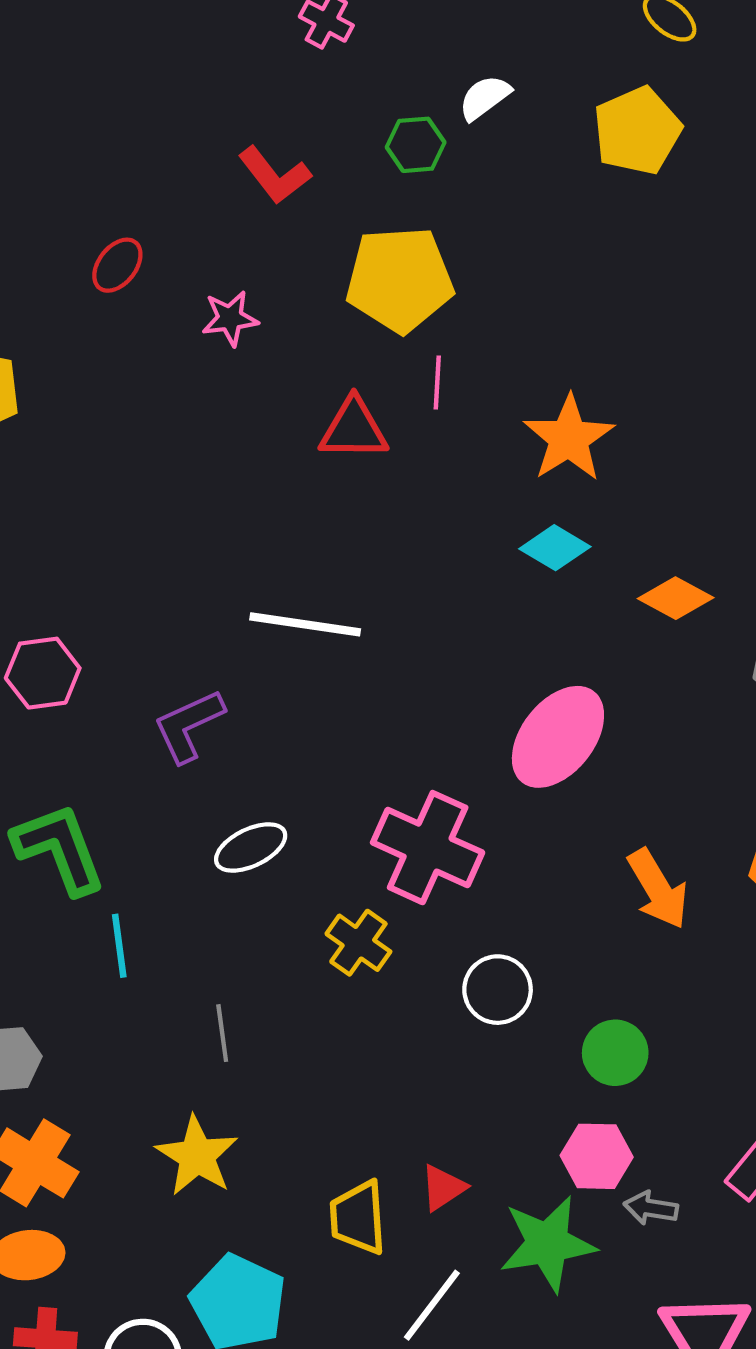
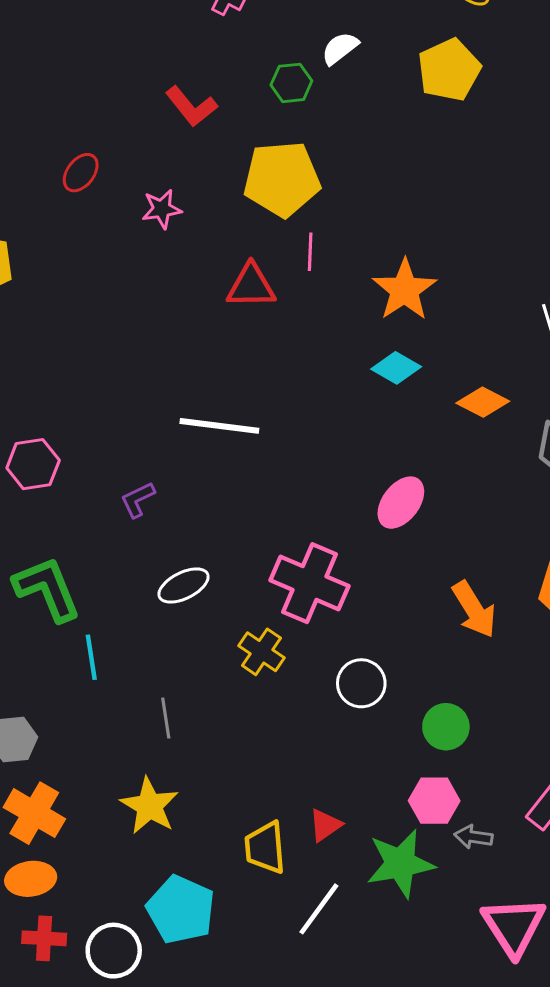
purple L-shape: (189, 726) -> (138, 500), size x0.7
pink ellipse: (558, 737) -> (401, 503), size x0.7

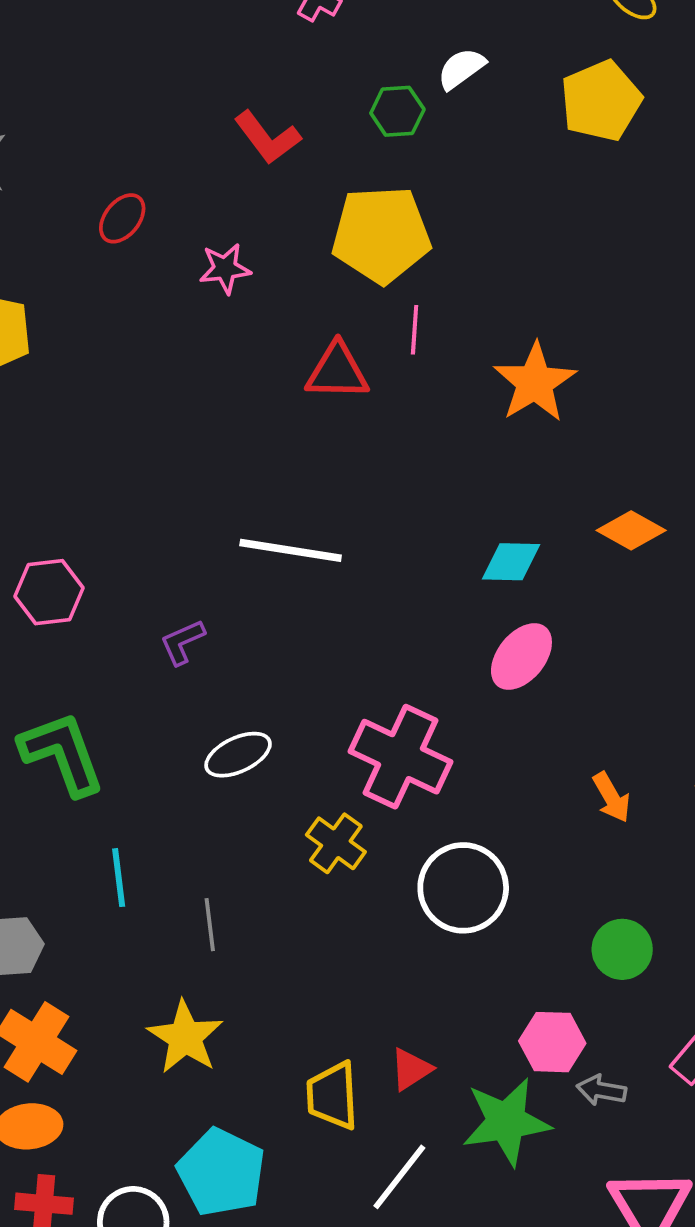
cyan diamond: (396, 368) -> (511, 562), moved, turned -30
orange arrow: (474, 609) -> (612, 797), size x0.7
cyan line: (91, 657) -> (119, 878), moved
white circle: (361, 683) -> (463, 888), size x1.4
green circle: (446, 727) -> (622, 949), moved

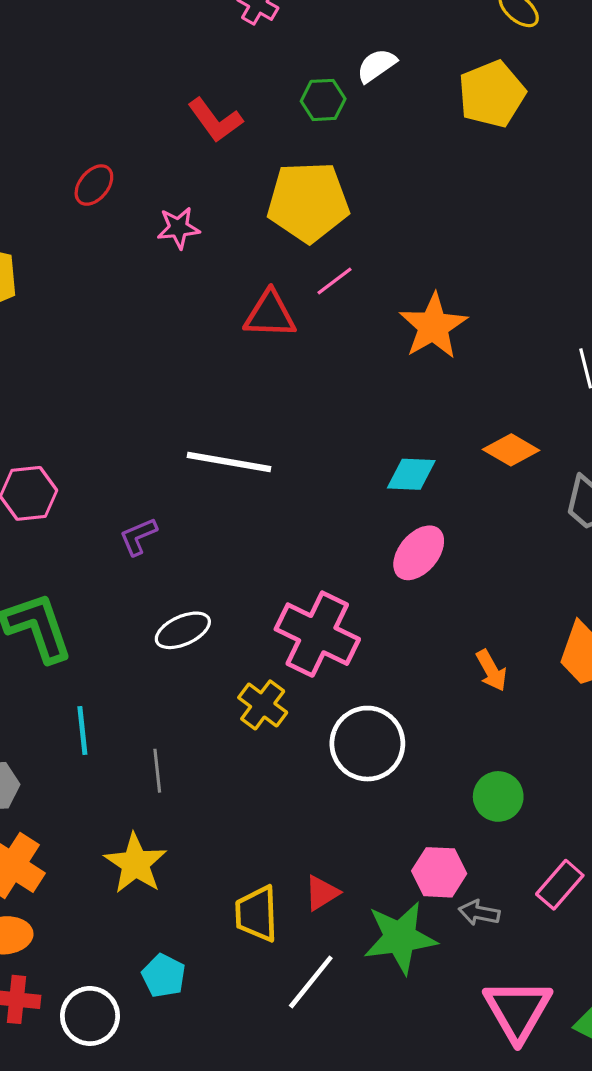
pink line: (415, 330) -> (334, 281), turned 48
cyan pentagon: (221, 1172) -> (164, 976), size x0.6

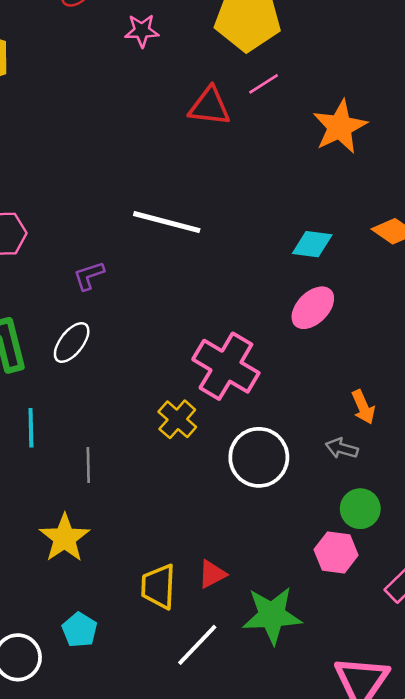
white ellipse: (183, 630) -> (72, 343), moved, turned -33
pink hexagon: (439, 872) -> (336, 552), moved
gray arrow: (479, 913) -> (342, 448), moved

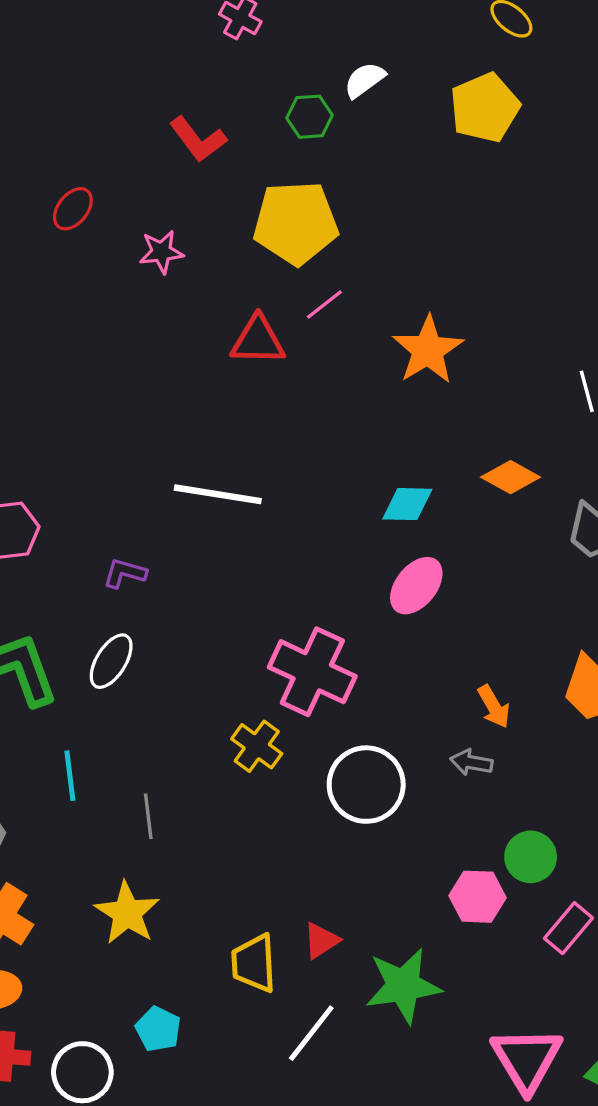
purple L-shape: (89, 276) -> (125, 573), turned 40
green circle: (360, 509) -> (531, 857), moved

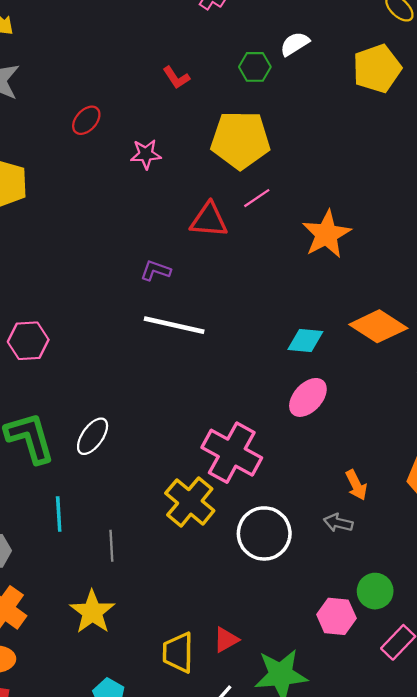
red L-shape: (198, 139) -> (176, 78), size x0.7
orange diamond: (511, 477) -> (378, 326), size x1.4
purple L-shape: (125, 573) -> (156, 270), moved
yellow cross: (257, 746) -> (190, 502), size x1.4

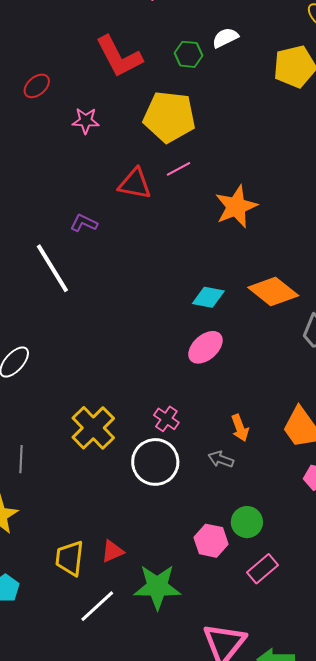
red L-shape: (176, 78) -> (119, 57), size x2.0
white line: (174, 325) -> (52, 268), moved, turned 40
pink cross: (232, 453) -> (166, 419), moved, size x0.5

